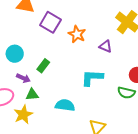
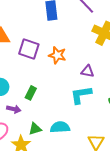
purple triangle: (106, 46) -> (87, 71), moved
green triangle: (32, 95) -> (35, 129), moved

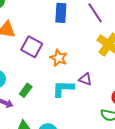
cyan L-shape: (81, 95) -> (63, 89), moved

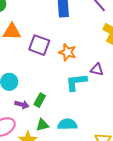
green rectangle: (26, 90) -> (40, 100), moved

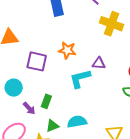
purple square: (39, 45) -> (37, 61), moved
purple arrow: (22, 104) -> (29, 108), turned 40

